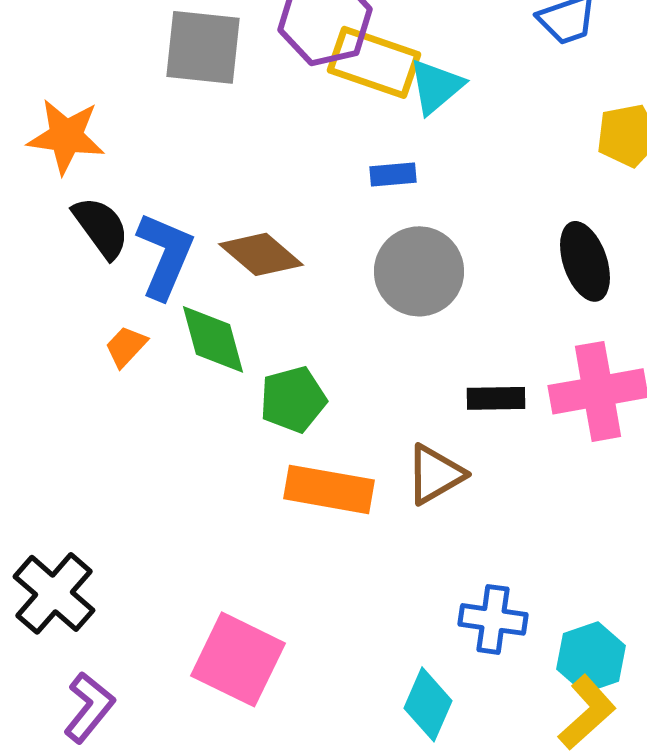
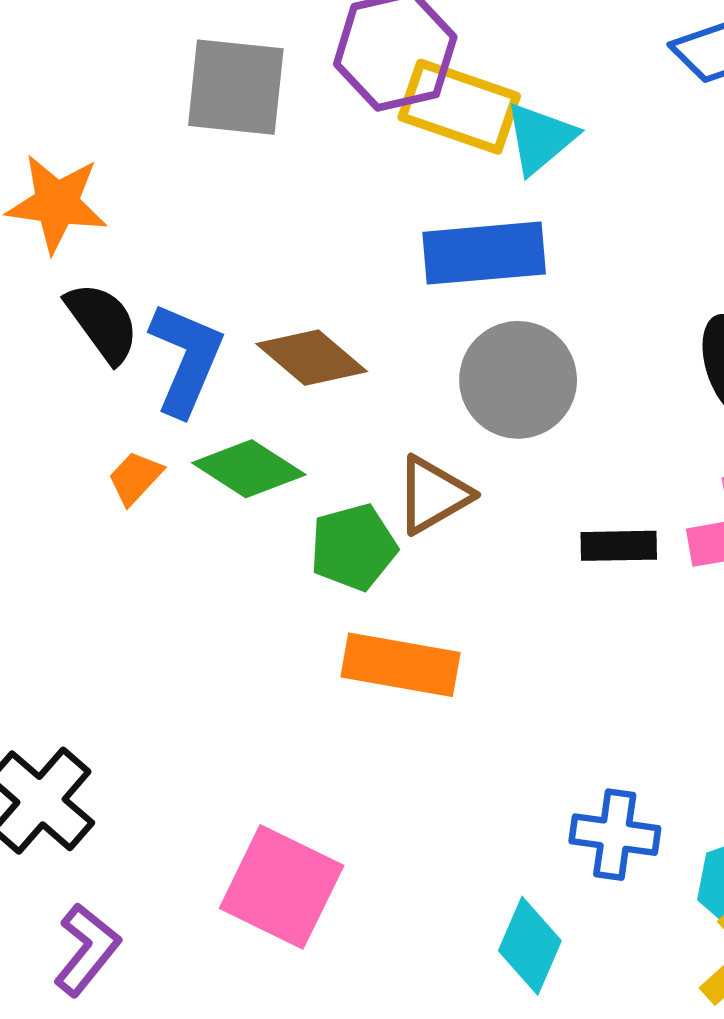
blue rectangle: (393, 174) -> (484, 253), size x2.0
green diamond: (213, 339) -> (249, 469), turned -42
brown triangle: (435, 474) -> (433, 495), moved

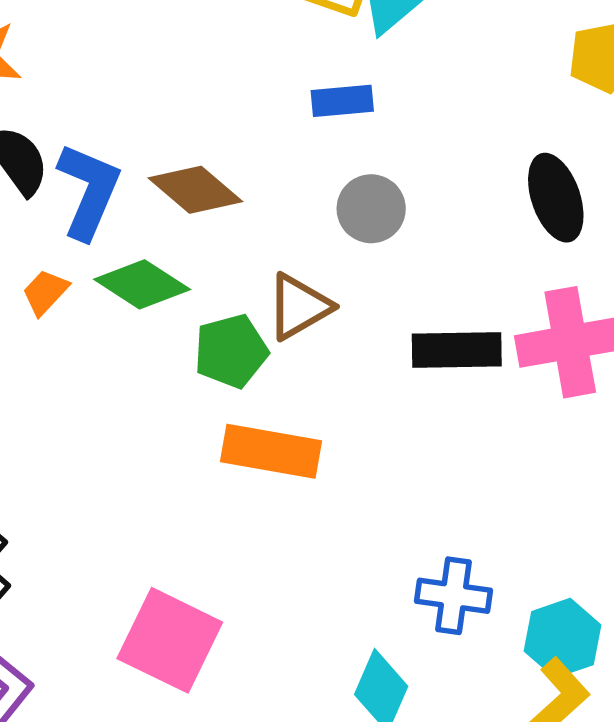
blue rectangle: (484, 253) -> (342, 101), size x0.6
gray circle: (518, 380) -> (371, 209), size x0.7
black rectangle: (619, 546) -> (457, 350), size x1.4

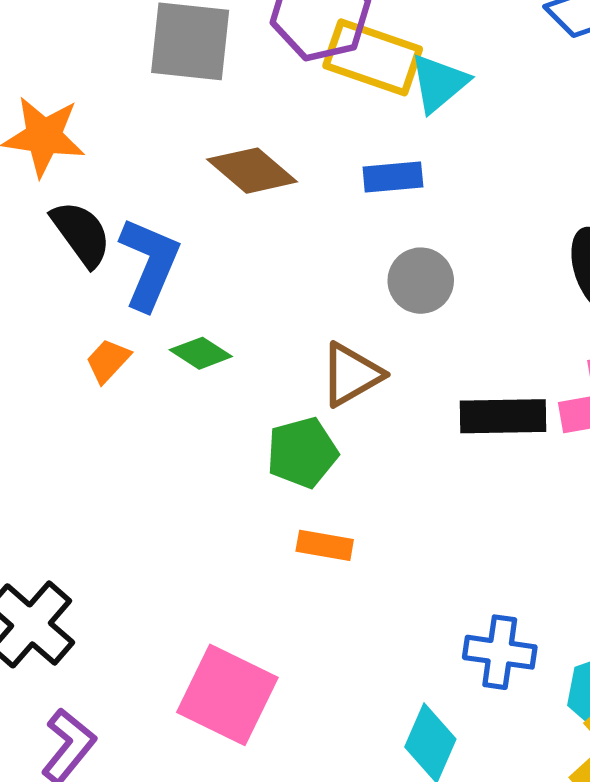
brown diamond: (195, 190) -> (252, 171), moved
green diamond: (142, 284) -> (201, 353), size x0.7
green pentagon: (231, 351) -> (302, 453), moved
orange rectangle: (271, 451) -> (325, 545), moved, size x0.6

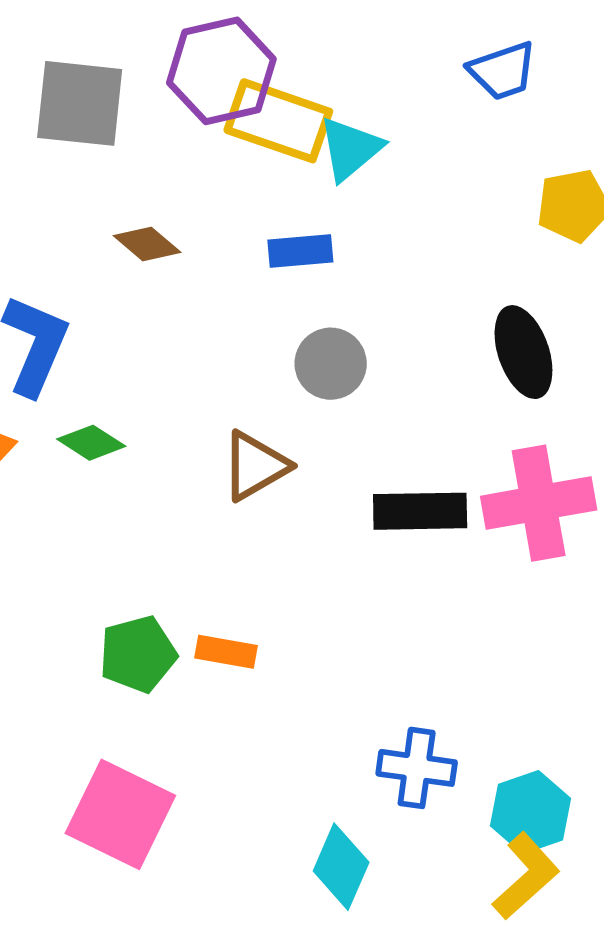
brown diamond: (252, 171) -> (147, 244), size x0.7
green pentagon: (302, 453) -> (138, 654), moved

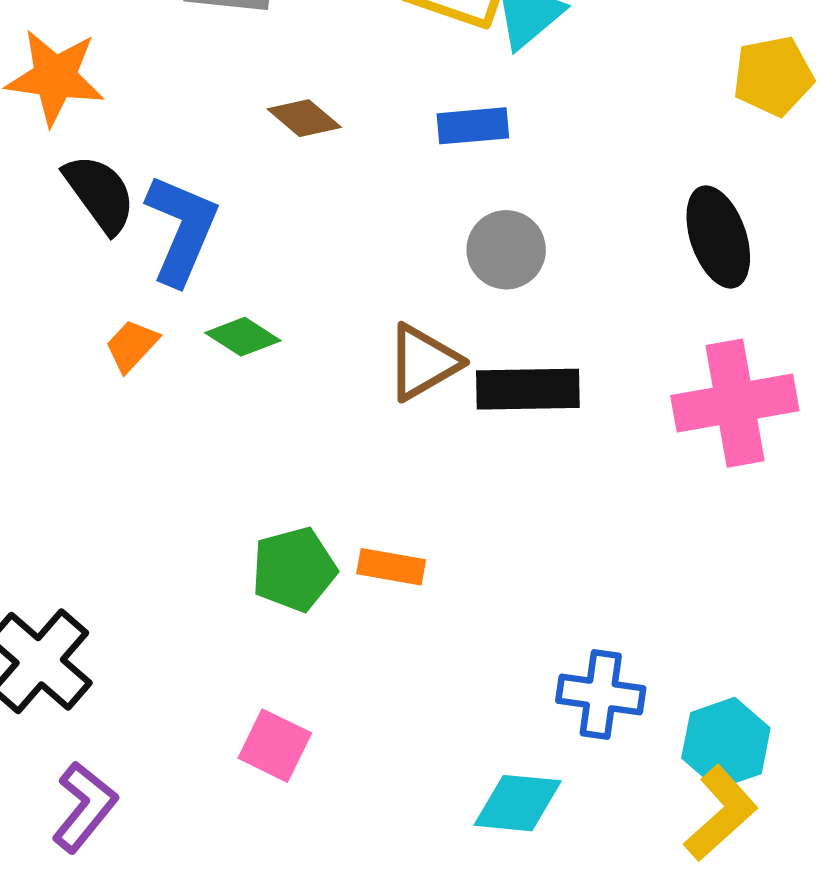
black rectangle: (420, 511) -> (528, 389), moved
pink square: (120, 814) -> (275, 746), size x0.6
cyan diamond: (341, 867) -> (518, 803), turned 72

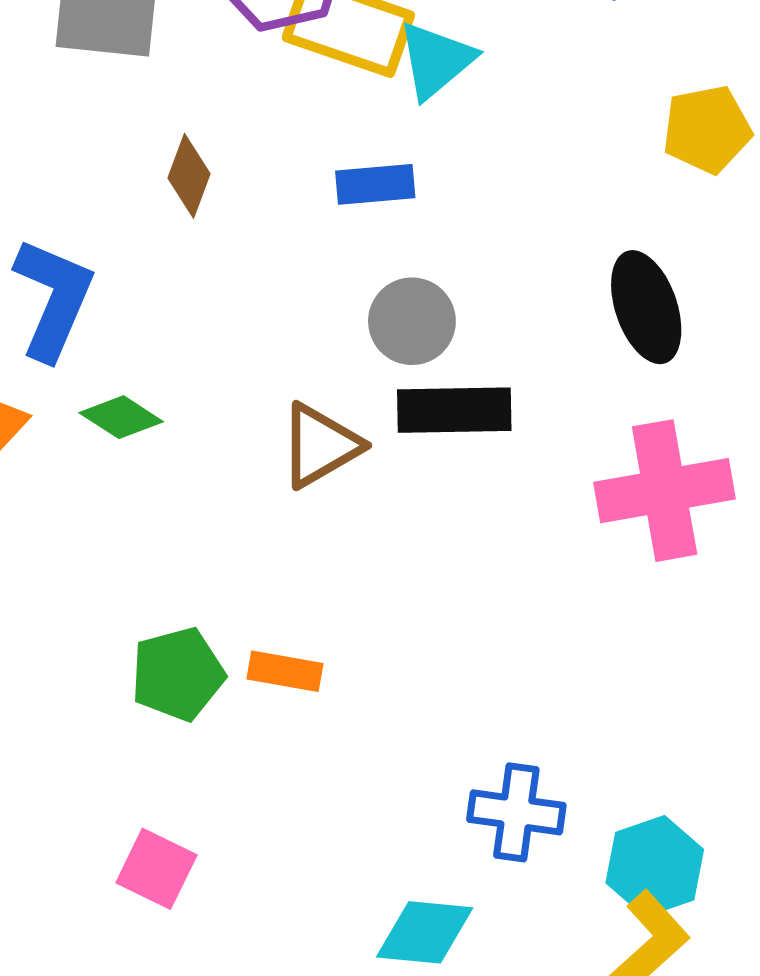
brown diamond: (304, 118) -> (189, 176), turned 70
black rectangle: (528, 389) -> (454, 410), moved

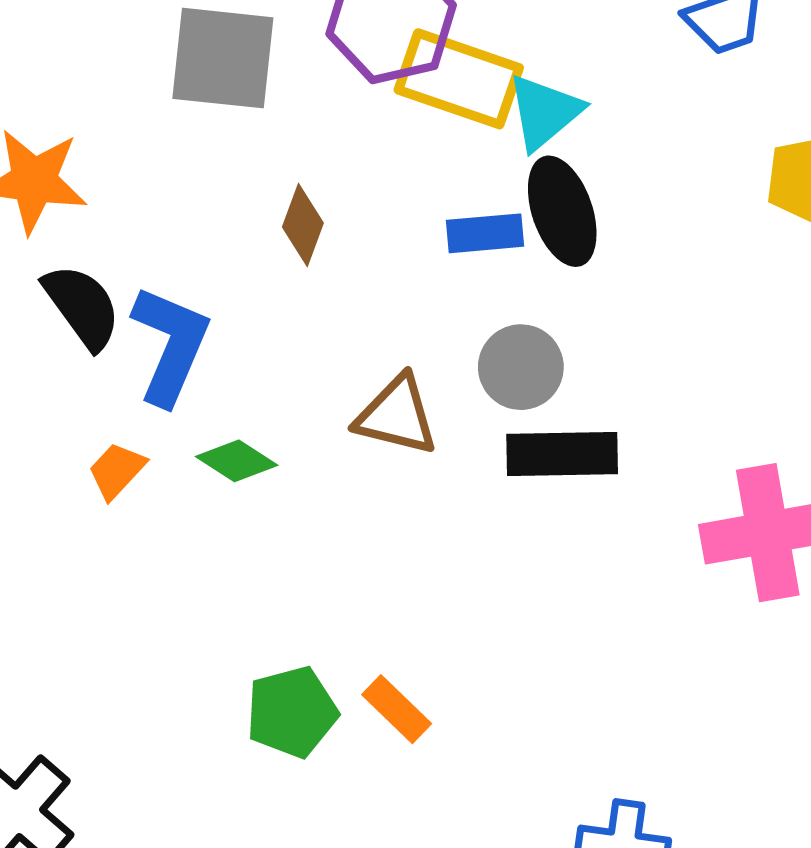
black ellipse: (646, 307) -> (562, 211), moved
brown triangle: (320, 445) -> (397, 415), moved, turned 44
orange rectangle: (285, 671) -> (397, 709), turned 34

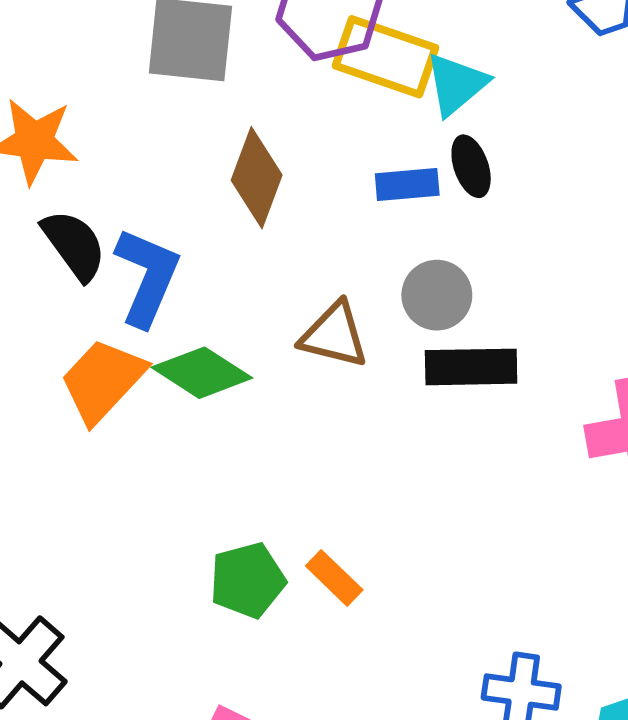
black ellipse: (562, 211) -> (471, 166), size x0.7
brown diamond: (303, 225) -> (257, 178), size x1.5
green diamond: (237, 461) -> (202, 373), size x1.5
orange trapezoid: (117, 471) -> (103, 381), size x1.8

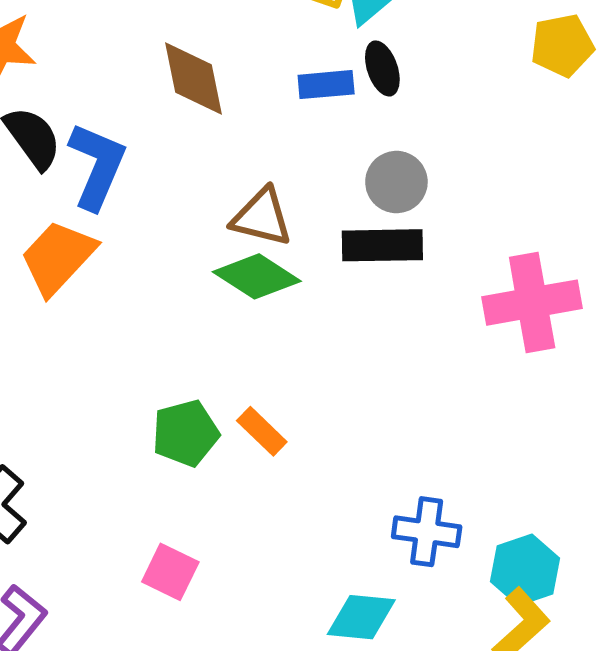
brown diamond: (257, 178) -> (193, 79), turned -32
gray circle: (437, 295) -> (396, 182), moved
green diamond: (202, 373) -> (257, 276), moved

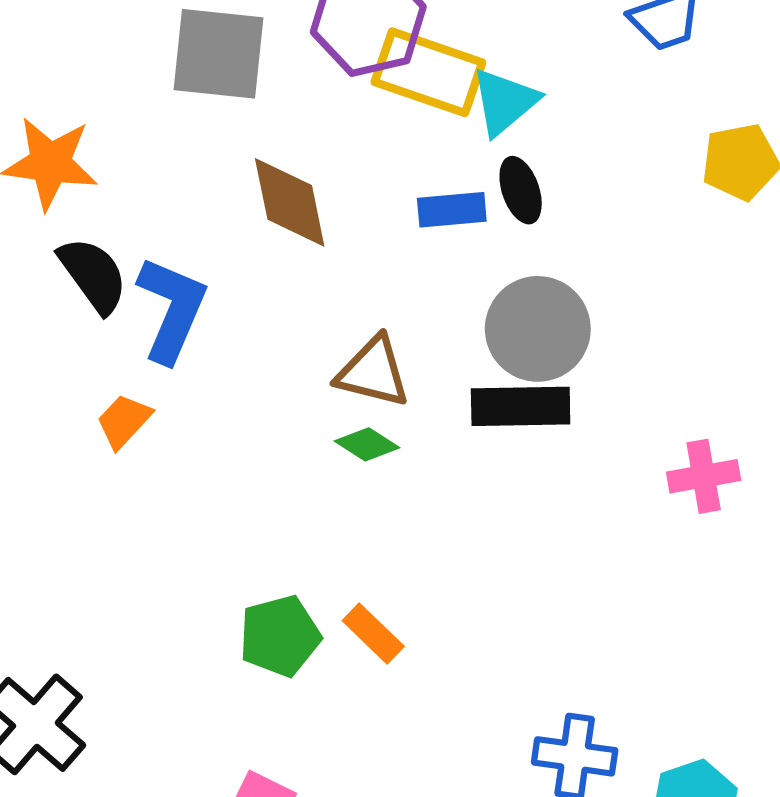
gray circle: (396, 182) -> (538, 329), size x1.4
orange trapezoid: (58, 257) -> (124, 421), size x0.6
green diamond: (257, 276) -> (367, 444), size x0.6
pink cross: (532, 303) -> (704, 476), size x0.6

